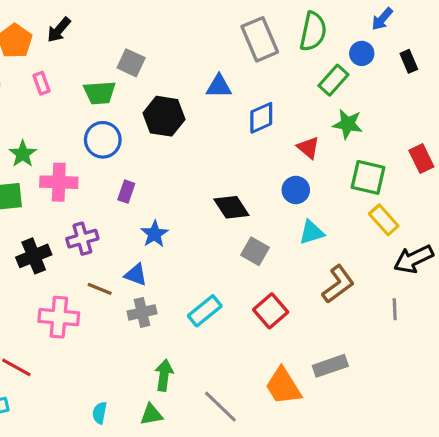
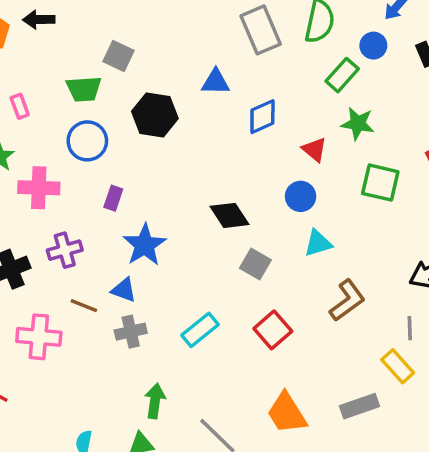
black arrow: (59, 30) -> (39, 20), turned 48
pink rectangle: (42, 83) -> (20, 106), moved
yellow rectangle: (384, 220) -> (398, 366), moved
blue star: (155, 234) -> (145, 245), size x1.4
gray rectangle: (330, 366) -> (359, 406), moved

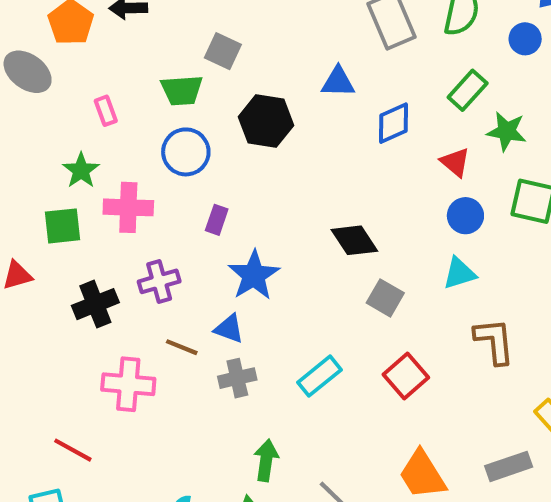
green rectangle: (342, 75) -> (468, 90), moved
blue circle: (301, 196) -> (465, 216), moved
brown L-shape: (347, 300) -> (494, 341), turned -60

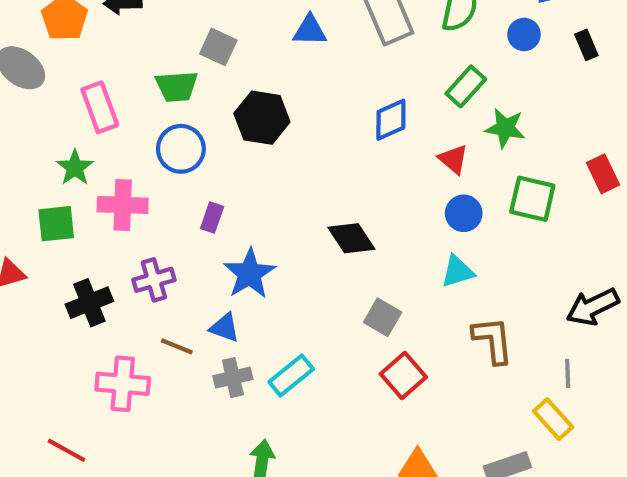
blue triangle: (338, 82) -> (310, 30), moved
pink rectangle: (106, 111) -> (100, 107), size x1.6
gray square: (385, 298) -> (383, 317), moved
cyan rectangle: (319, 376) -> (291, 375), moved

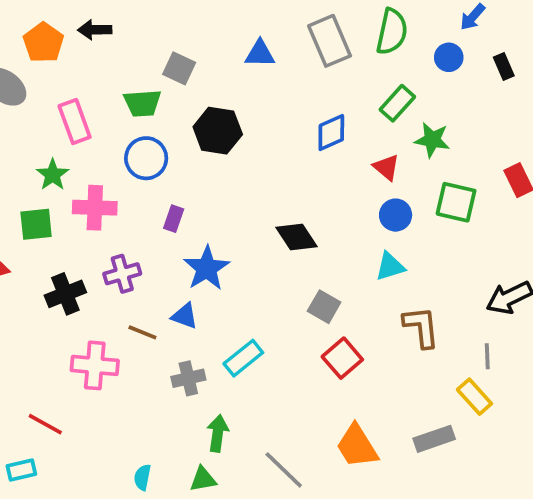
gray cross: (233, 378) -> (188, 378), moved

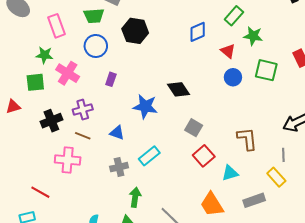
green star: (53, 175) -> (44, 55), turned -30
pink cross: (95, 208) -> (68, 73), turned 30
cyan triangle: (390, 266) -> (230, 173), moved
blue star: (207, 268) -> (145, 107), moved, turned -30
brown line: (142, 332) -> (83, 136), moved

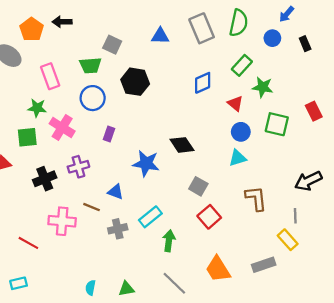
brown line: (83, 136) -> (92, 207), moved
cyan triangle: (230, 173) -> (238, 158), moved
red line: (40, 192) -> (28, 243), moved
green arrow: (135, 197) -> (169, 241), moved

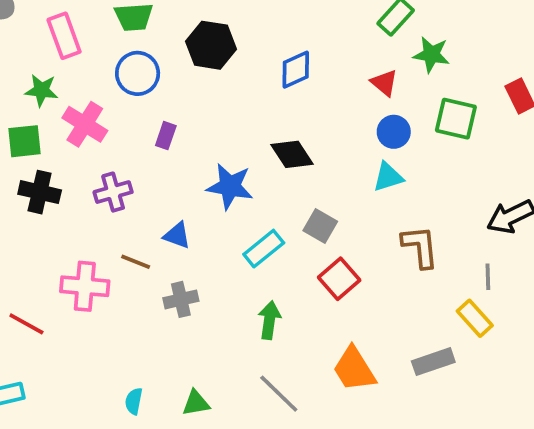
blue diamond: (203, 83) -> (296, 70), moved
black cross: (45, 179) -> (40, 192), moved, turned 35
cyan rectangle: (150, 217) -> (264, 249), moved

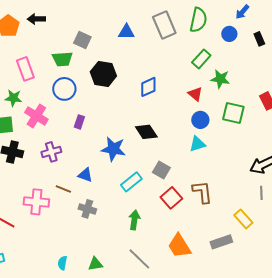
brown L-shape: (420, 247) -> (202, 192), moved
gray line: (488, 277) -> (261, 193), moved
gray cross: (181, 299) -> (87, 209), turned 30

